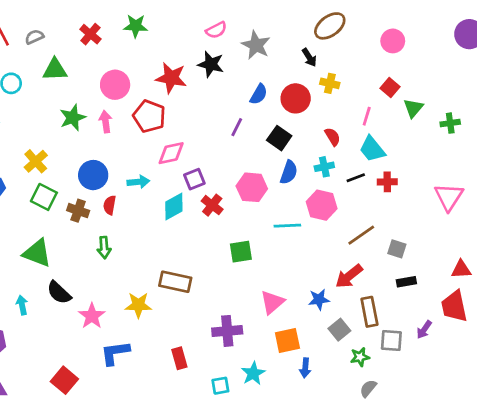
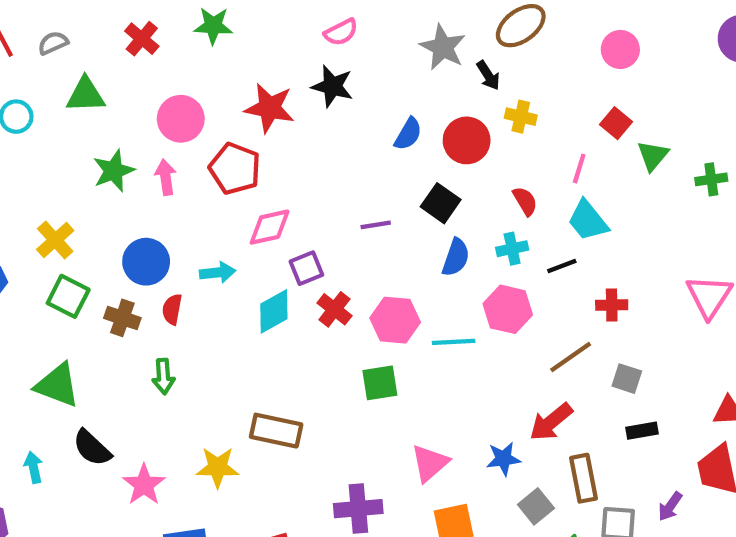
gray star: (256, 45) -> (443, 47), moved
purple line: (237, 127) -> (376, 225), moved, turned 54
red cross: (387, 182) -> (612, 305), moved
pink hexagon: (252, 187) -> (395, 320), moved

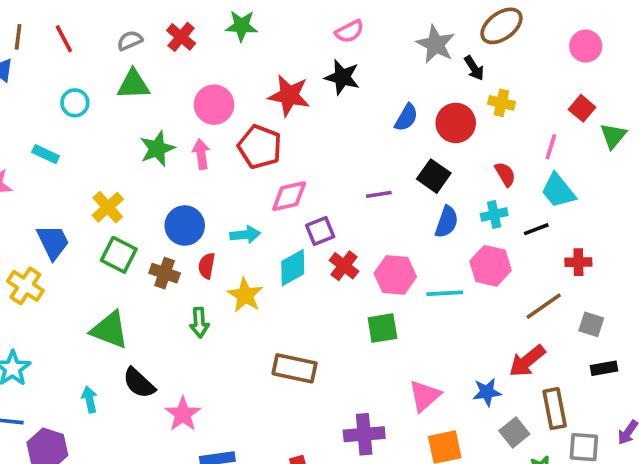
gray semicircle: (53, 43) -> (130, 41), moved
yellow star: (218, 467) -> (245, 295), moved, turned 30

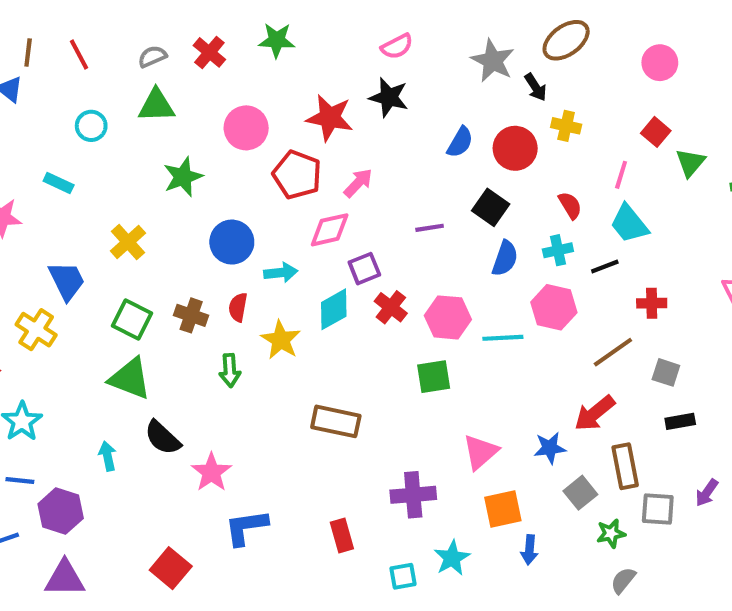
pink arrow: (201, 154) -> (358, 183), moved, turned 52
blue circle: (185, 225) -> (232, 242), moved
green square: (119, 255) -> (132, 319), moved

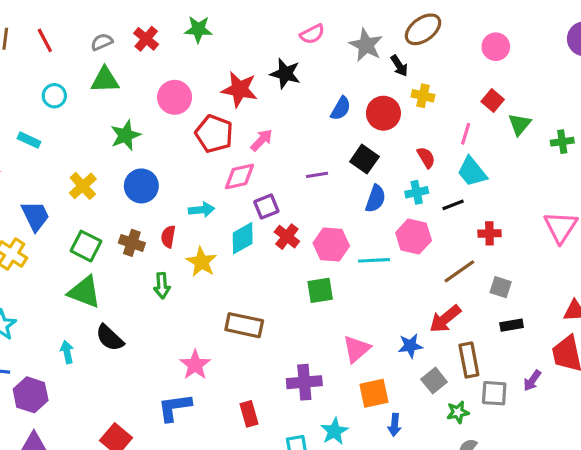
pink semicircle: (397, 46) -> (312, 34), moved
blue circle: (232, 242) -> (141, 186), moved
pink star: (211, 472) -> (195, 365), moved

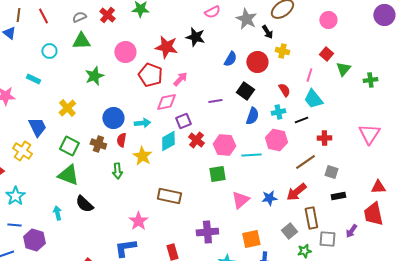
blue circle: (141, 186) -> (113, 118), moved
blue star: (410, 346) -> (269, 198), moved
pink triangle: (357, 349) -> (240, 200), moved

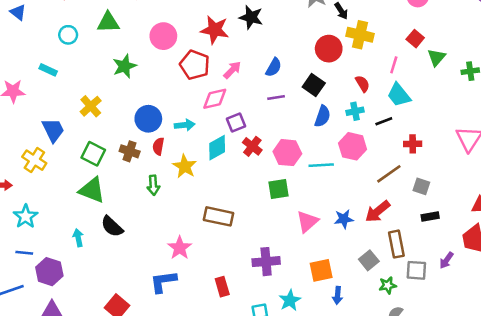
yellow cross: (282, 51) -> (360, 35), size x1.5
blue semicircle: (230, 59) -> (274, 67), moved

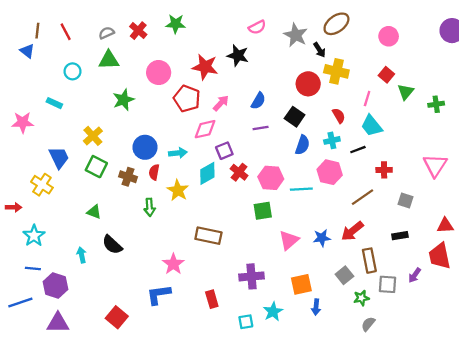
green square: (93, 154) -> (96, 167), moved
gray square: (421, 186) -> (406, 201), moved
green triangle: (92, 190) -> (94, 212), size x0.6

